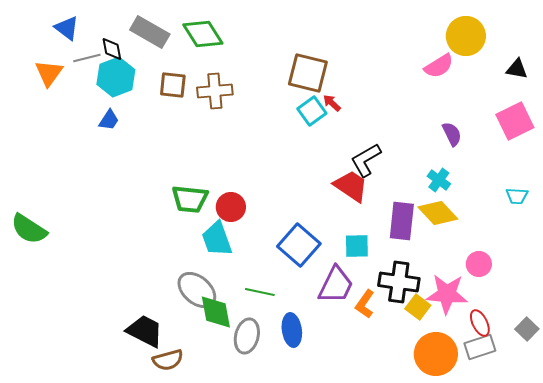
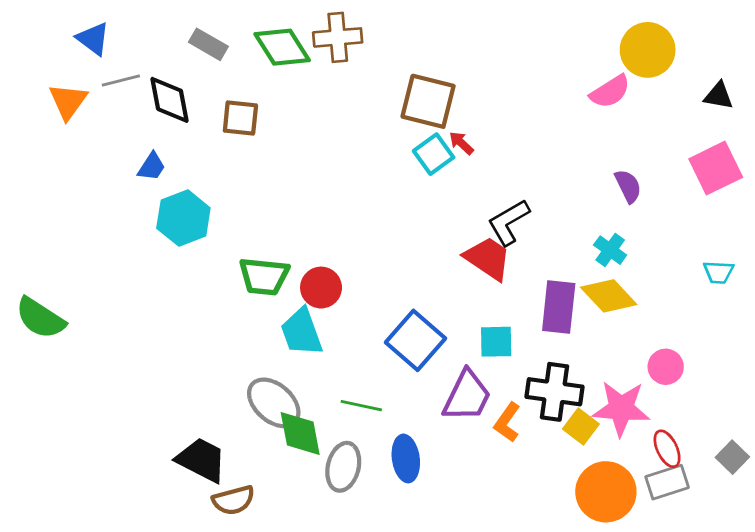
gray rectangle: (150, 32) -> (208, 44), size x0.7
black diamond: (112, 49) -> (170, 100), moved, size x1.5
cyan hexagon: (116, 77) -> (183, 218), moved
brown cross: (215, 91) -> (338, 37), moved

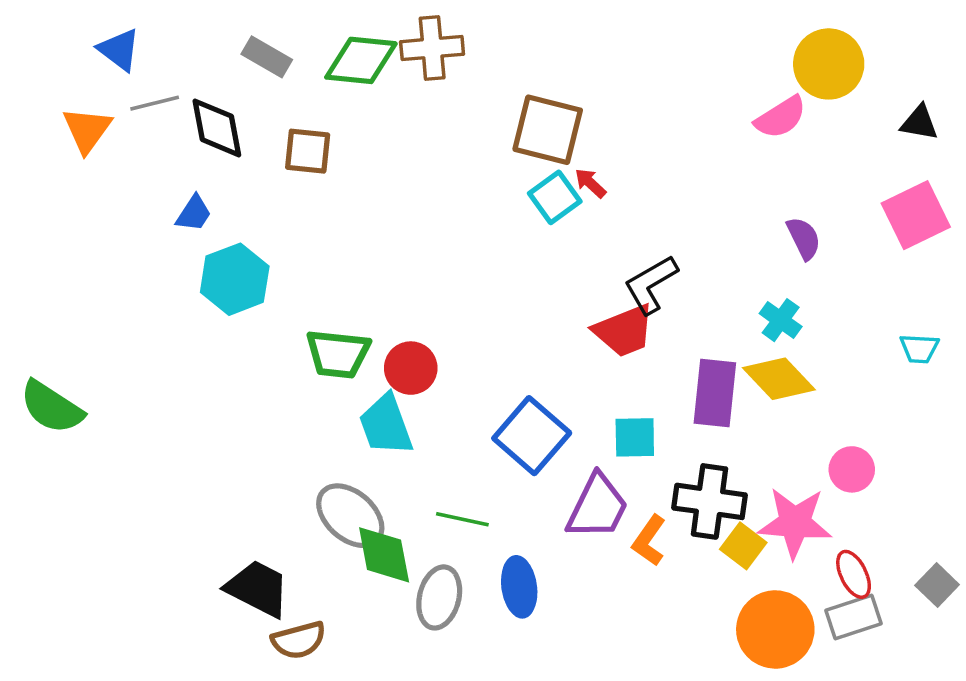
green diamond: (282, 47) -> (361, 60), turned -52
red trapezoid: (488, 258) -> (624, 331), turned 124

